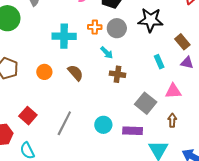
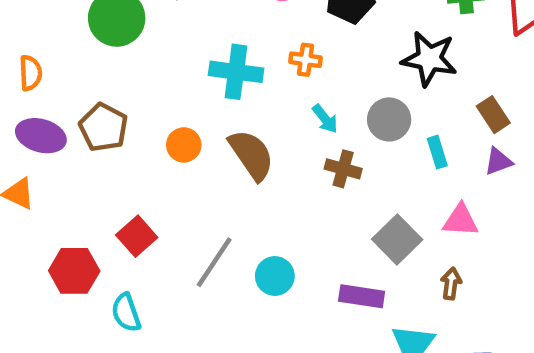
gray circle: (117, 28) -> (389, 119), moved
purple triangle: (187, 63) -> (498, 161), turned -40
brown semicircle: (75, 73) -> (251, 155), size x1.4
cyan circle: (103, 125) -> (275, 276), moved

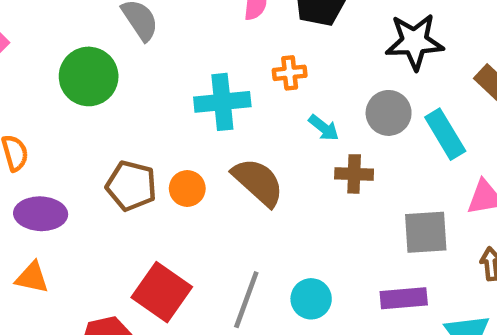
brown pentagon: (103, 127) -> (131, 186), moved
cyan rectangle: (437, 152) -> (445, 134), size x1.5
red square: (137, 236) -> (162, 292), size x1.4
gray square: (397, 239) -> (426, 232), turned -36

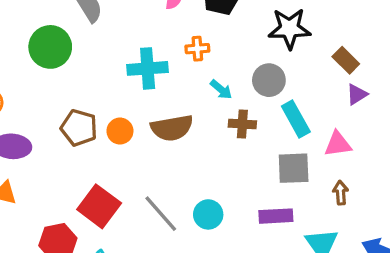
cyan rectangle: (445, 134) -> (296, 119), moved
brown semicircle: (258, 182) -> (172, 128), turned 126
gray line: (246, 300) -> (161, 214), turned -63

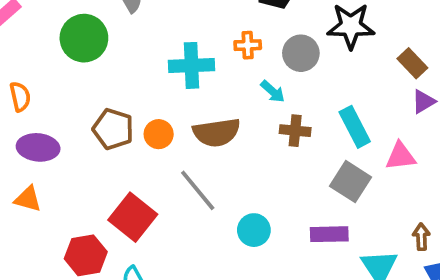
gray circle: (269, 80) -> (301, 53), moved
gray square: (294, 168) -> (351, 182), turned 33
brown arrow: (341, 193) -> (421, 237), moved
gray line: (161, 214) -> (198, 190), moved

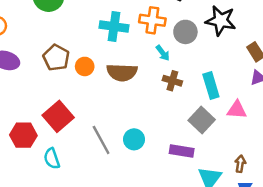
orange cross: (248, 45) -> (152, 20), size x1.5
gray line: (198, 190) -> (101, 140), moved

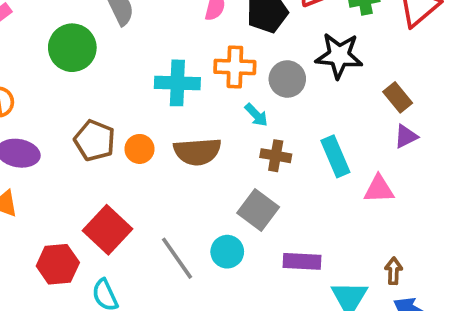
gray square: (202, 120) -> (258, 210), moved

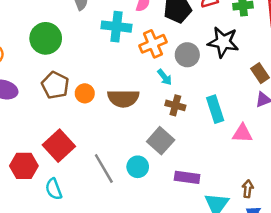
green circle: (72, 48) -> (46, 38), moved
orange cross: (235, 67) -> (153, 44), turned -30
cyan cross: (177, 83) -> (116, 27), moved

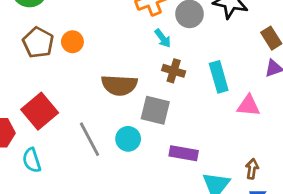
orange circle: (85, 93) -> (72, 42), moved
brown semicircle: (123, 98) -> (119, 85), moved
gray square: (161, 141) -> (155, 110), turned -30

